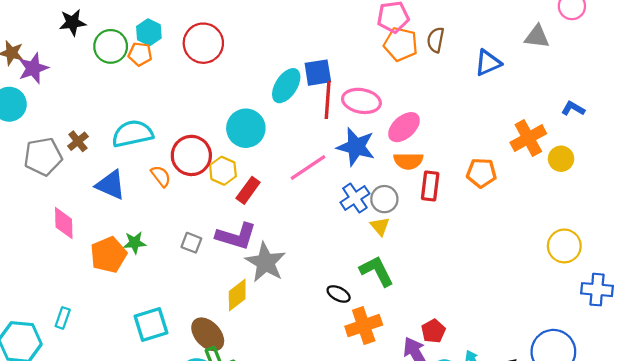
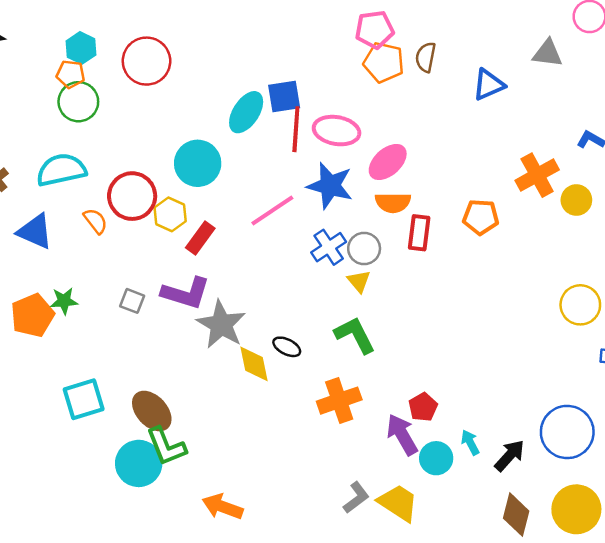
green circle: (111, 46) -> (78, 102), moved
black ellipse: (339, 294) -> (287, 347), moved
yellow diamond: (237, 295) -> (254, 364), moved, turned -64

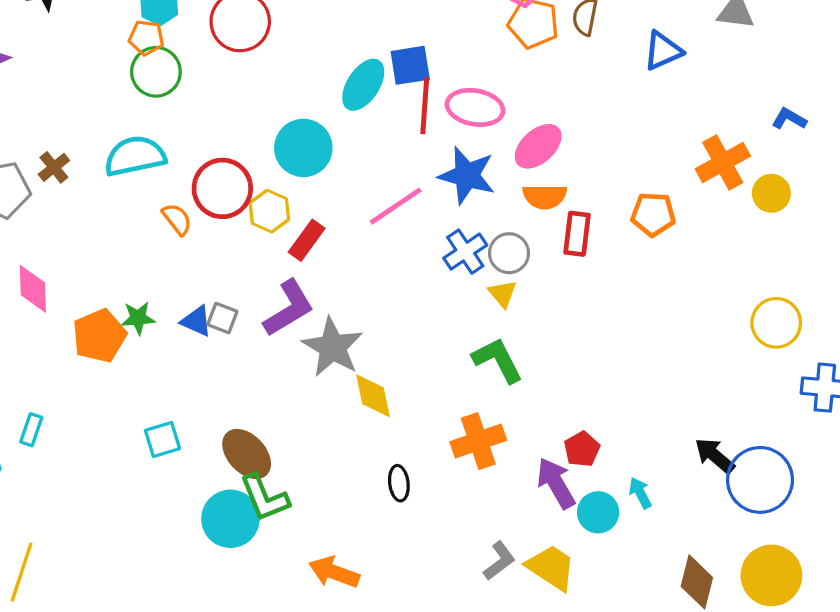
blue triangle: (35, 231) -> (196, 321), moved, size x0.7
purple L-shape: (186, 293) -> (289, 308), turned -48
black ellipse: (287, 347) -> (399, 483), moved, turned 56
cyan square: (84, 399) -> (162, 439), size x0.7
black arrow: (510, 456) -> (715, 456), moved, turned -92

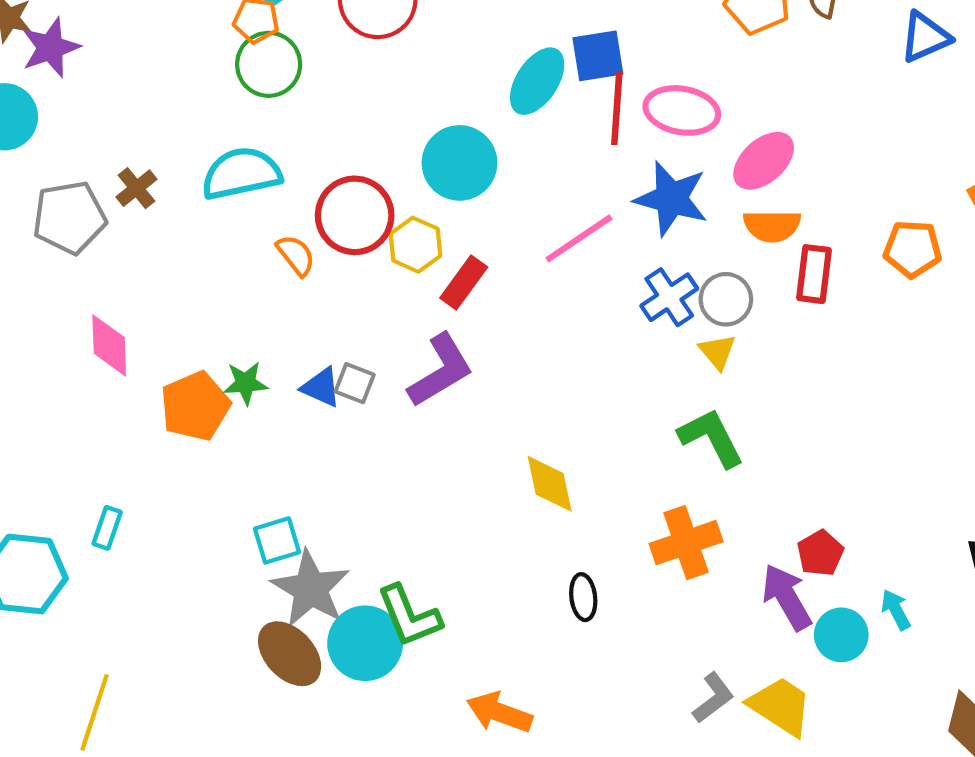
gray star: (332, 347) -> (311, 589), moved
brown ellipse: (247, 454) -> (290, 654), moved

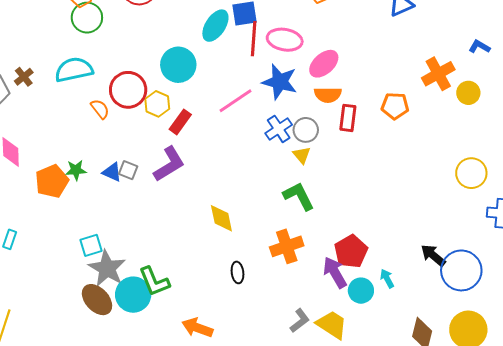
red pentagon: (820, 553) -> (351, 251), size x1.5

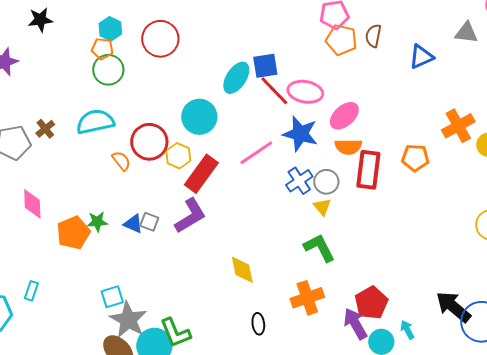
red line: (254, 39) -> (274, 91), turned -48
red rectangle: (348, 118) -> (368, 170), size x1.4
red rectangle: (180, 122) -> (201, 174), size x1.5
black arrow: (433, 255) -> (453, 307), size x1.4

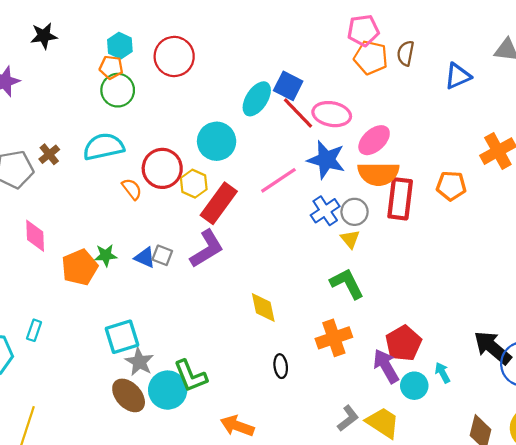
blue square: (265, 66) -> (288, 86), turned 36
orange semicircle: (348, 147) -> (378, 174), size x1.4
cyan square: (112, 297) -> (122, 337), size x1.4
gray star: (128, 320) -> (139, 362), size x0.7

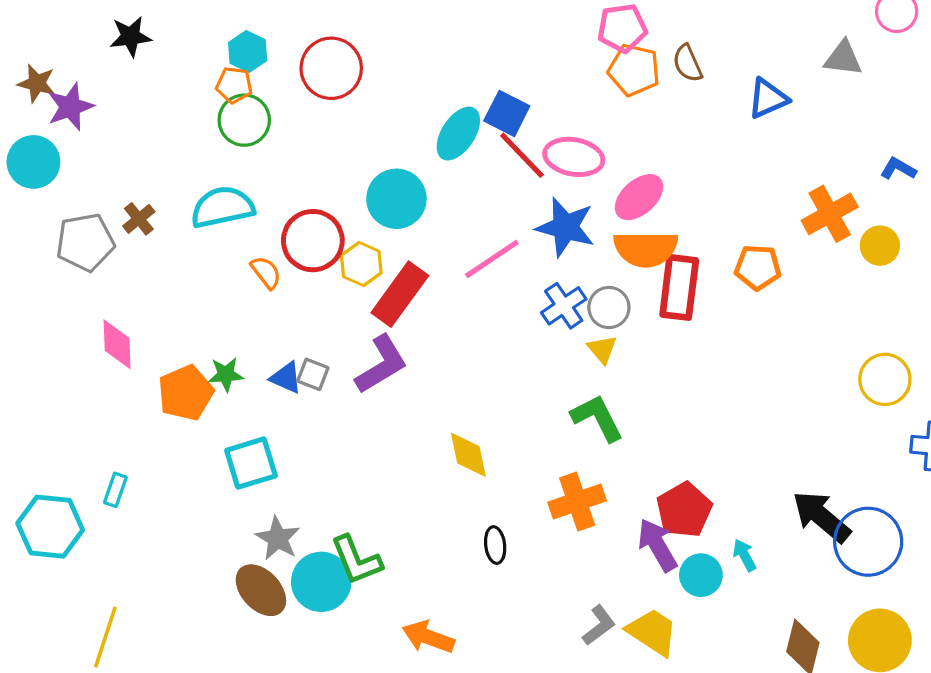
brown semicircle: (406, 53) -> (688, 63), turned -35
cyan square: (122, 337) -> (251, 463), moved

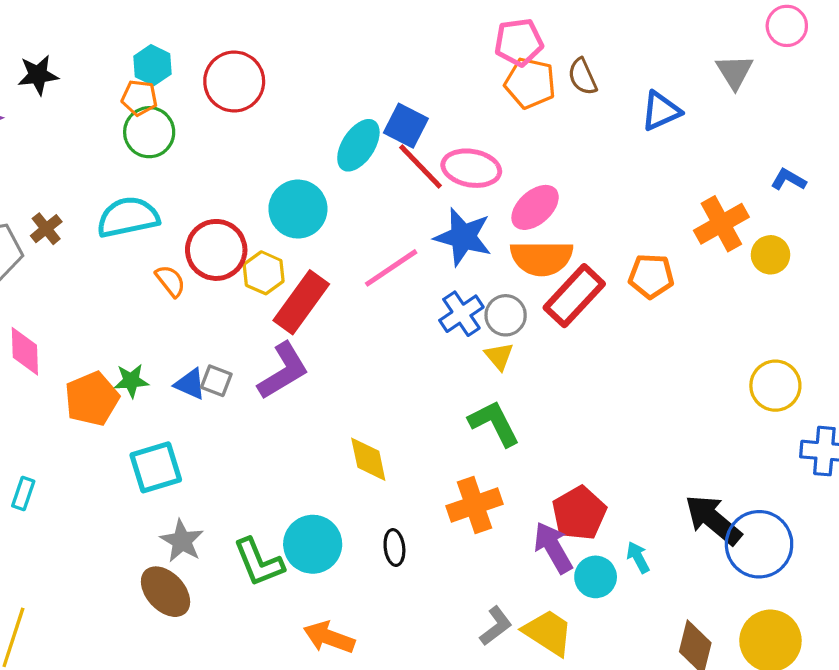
black star: (130, 37) -> (38, 75), moved
gray triangle: (843, 58) -> (735, 72), turned 51
red rectangle: (679, 287) -> (574, 296), turned 36
cyan circle: (321, 582) -> (313, 544), moved

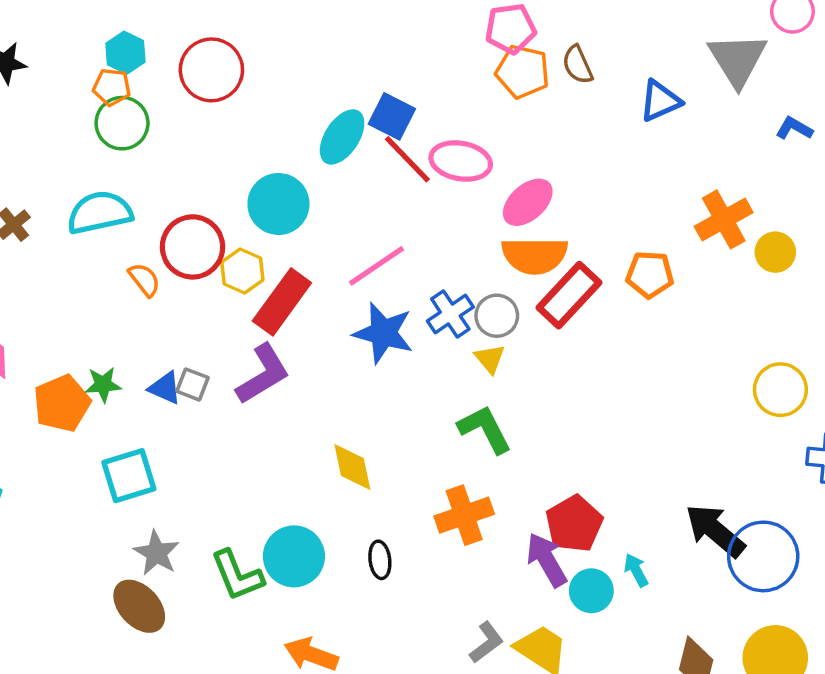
gray triangle: (735, 72) -> (737, 60), size x1.5
blue L-shape: (788, 180) -> (794, 128), moved
blue star: (463, 237) -> (383, 333), moved

